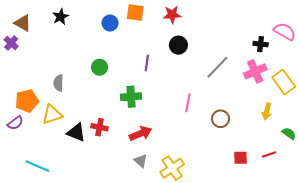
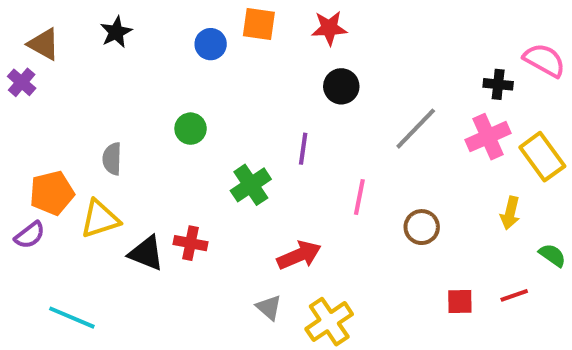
purple line: (147, 63) -> (303, 149), moved
green cross: (131, 97) -> (251, 185), turned -30
red arrow: (141, 133) -> (299, 255), moved

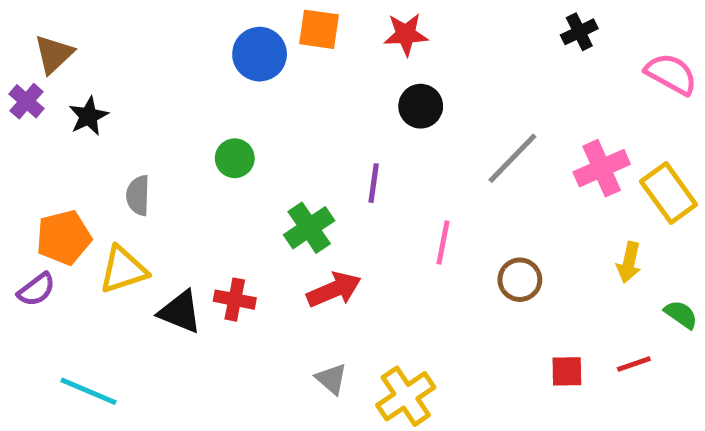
black star: (116, 32) -> (88, 116), moved
brown triangle: (44, 44) -> (54, 54), turned 48
blue circle: (211, 44) -> (260, 54), size x1.4
black cross: (498, 84) -> (579, 32), moved, turned -32
red arrow: (299, 255) -> (334, 290), moved

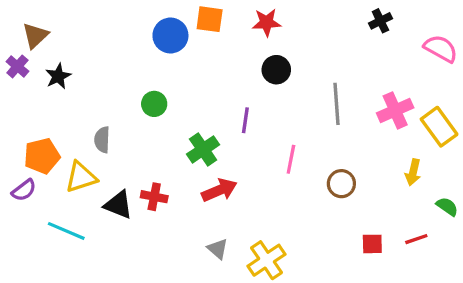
gray line: (512, 158) -> (337, 104), turned -48
gray semicircle: (138, 195) -> (102, 140), moved
cyan line: (88, 391) -> (66, 231), moved

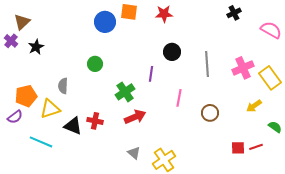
black circle: (276, 70) -> (172, 52), moved
yellow arrow: (413, 172) -> (254, 106), turned 42
red square: (372, 244) -> (238, 148), moved

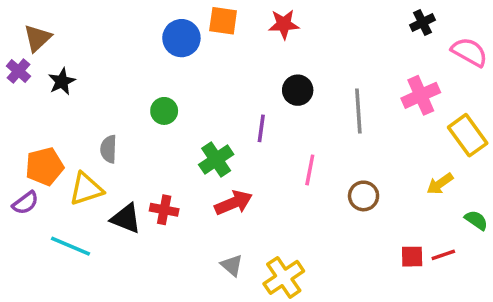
black cross: (234, 13) -> (423, 23), moved
pink cross: (243, 68) -> (421, 95), moved

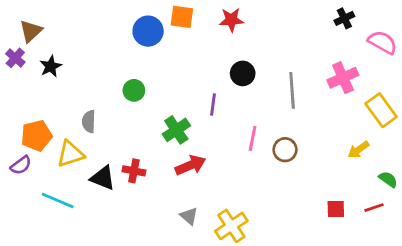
brown circle: (364, 196) -> (285, 150), moved
red line: (443, 255) -> (374, 208), moved

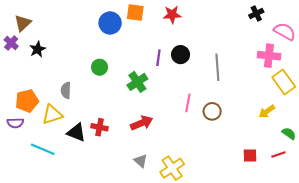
pink cross: (343, 78) -> (269, 56), moved, turned 30
purple line: (213, 105) -> (158, 58), moved
green cross: (176, 130) -> (137, 82), moved
purple semicircle: (21, 165) -> (15, 123), turned 35

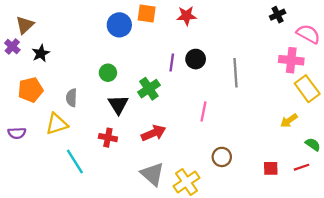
orange pentagon: (27, 101) -> (30, 90), moved
brown circle: (212, 111) -> (222, 157), moved
black triangle: (76, 132) -> (118, 105), moved, turned 36
cyan line: (43, 149) -> (75, 162), moved, turned 35
gray triangle: (141, 161) -> (152, 174), size x1.6

